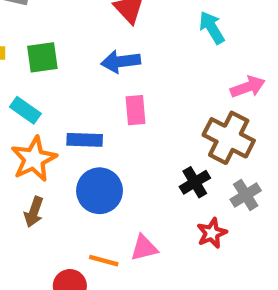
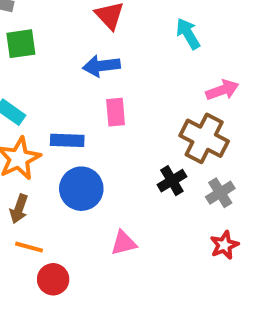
green square: (42, 57) -> (21, 44), moved
red star: (212, 233) -> (224, 245), moved
orange line: (104, 261) -> (29, 247), moved

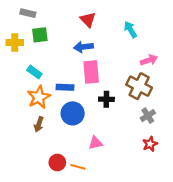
pink rectangle: (116, 112) -> (91, 72), size x1.5
black cross: (172, 181) -> (106, 99), moved, turned 32
orange line: (29, 247) -> (78, 167), moved

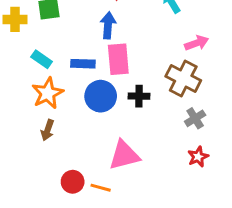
blue arrow: (83, 47) -> (108, 25), turned 102
blue rectangle: (65, 87) -> (83, 64), moved
blue circle: (73, 113) -> (101, 96), moved
pink triangle: (95, 143) -> (124, 155), size x1.6

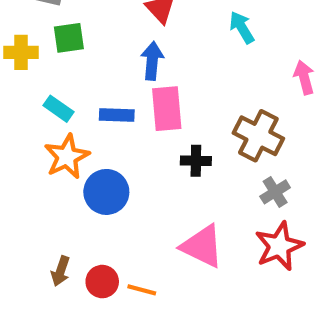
pink arrow: (197, 43) -> (304, 77), moved, turned -85
blue circle: (101, 96) -> (106, 192), moved
brown arrow: (47, 130) -> (61, 271), moved
pink triangle: (124, 155) -> (202, 246), moved, turned 40
red star: (198, 157) -> (279, 246), size x1.6

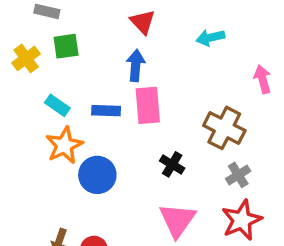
cyan arrow: (242, 27) -> (210, 38), turned -72
yellow cross: (21, 52) -> (26, 58), turned -36
black cross: (196, 161) -> (172, 164), moved, turned 30
pink triangle: (202, 246) -> (177, 220), turned 39

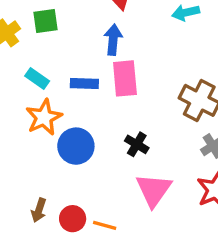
black cross: (172, 164) -> (137, 144), moved

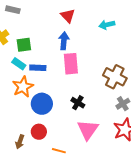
green square: (46, 21) -> (24, 45), moved
blue rectangle: (84, 84) -> (38, 68), moved
red circle: (73, 219) -> (39, 132), moved

